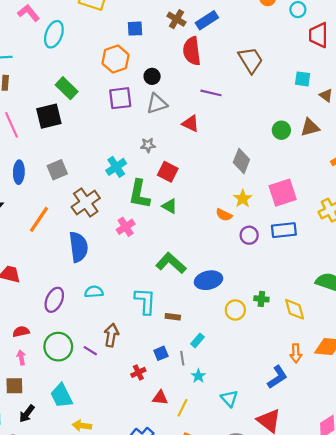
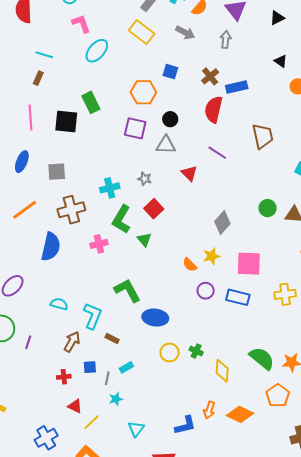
cyan semicircle: (94, 292) -> (59, 304), moved
brown arrow: (111, 335) -> (72, 342), moved
purple line: (90, 351) -> (28, 342), turned 56

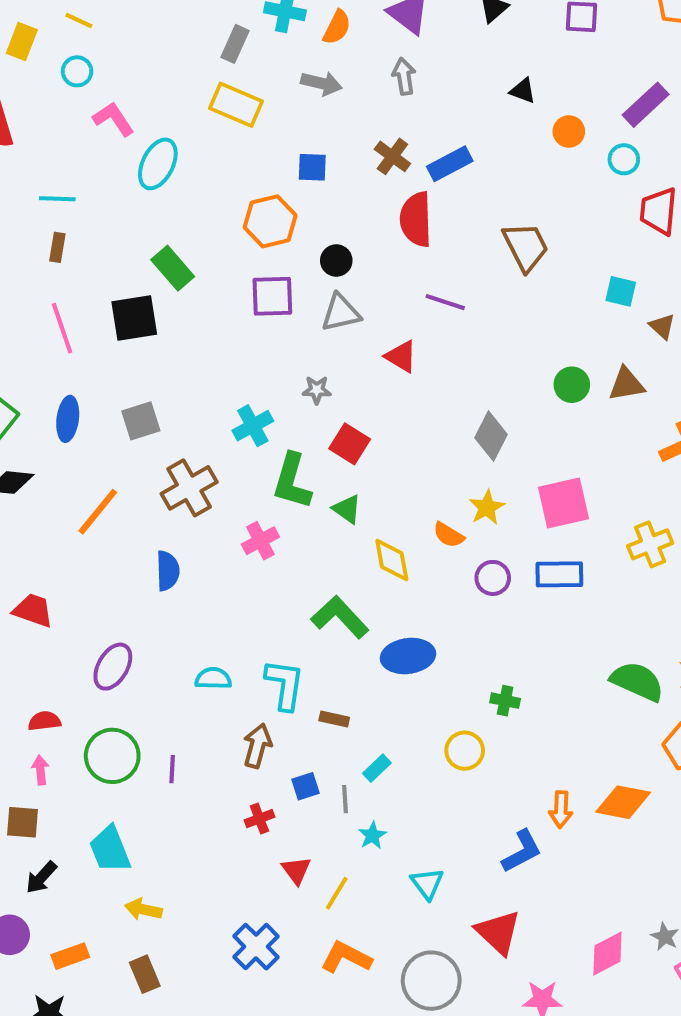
blue semicircle: (51, 247) -> (168, 571), size x0.7
yellow circle: (170, 352) -> (465, 751), moved
yellow diamond: (222, 371) -> (392, 560), moved
red triangle: (75, 406) -> (296, 870), turned 42

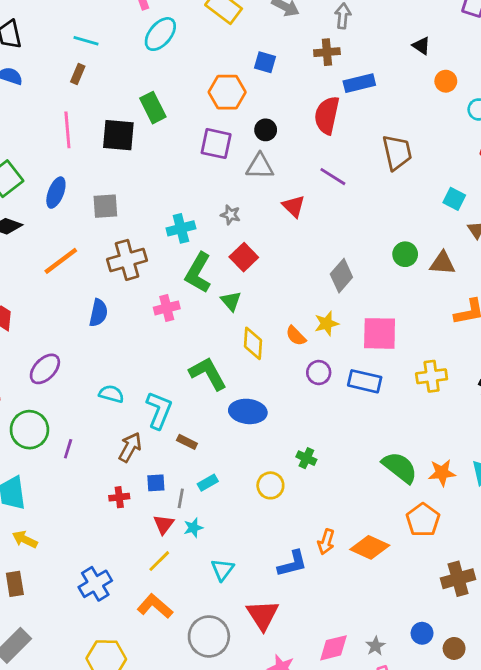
brown cross: (392, 156) -> (327, 52), moved, turned 35
red triangle: (296, 870) -> (164, 524), moved

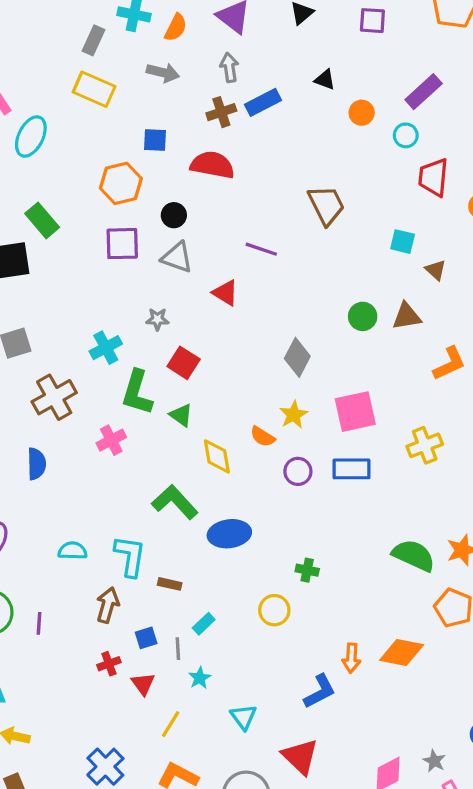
blue rectangle: (359, 83) -> (263, 102), moved
red semicircle: (327, 115) -> (212, 165), moved, turned 102
gray triangle: (260, 166) -> (177, 257), turned 32
red triangle: (164, 524) -> (143, 684), moved

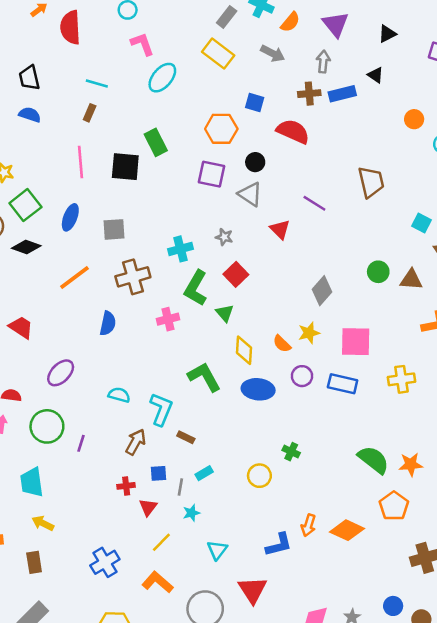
black triangle: (325, 80) -> (376, 75), moved
blue ellipse: (229, 534) -> (258, 389), moved

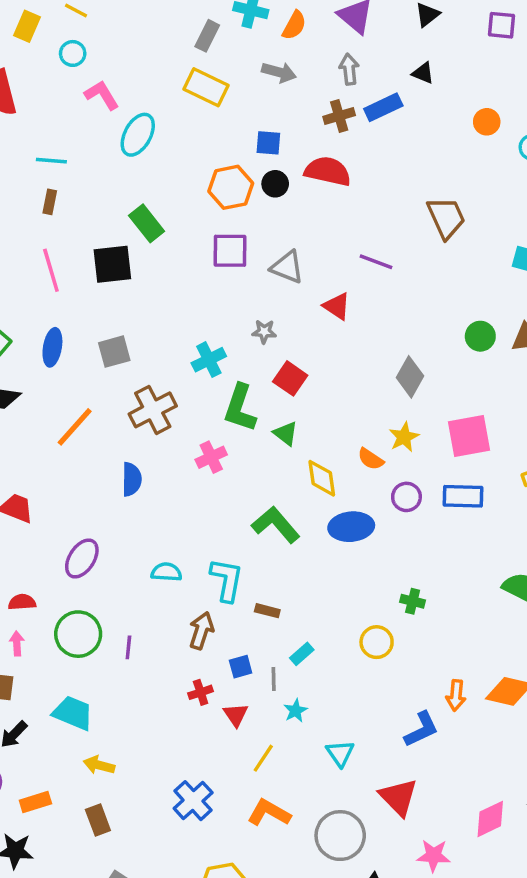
black circle: (255, 162) -> (275, 184), moved
cyan trapezoid: (32, 482) -> (73, 713), turned 132

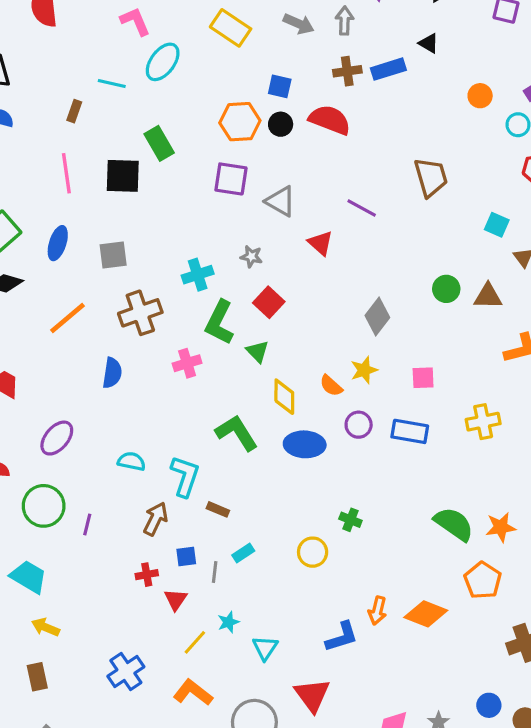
gray arrow: (349, 69) -> (345, 21), moved
cyan line: (51, 161) -> (112, 83), moved
pink square: (469, 436) -> (423, 378), size x0.6
cyan star: (296, 711) -> (228, 622), moved

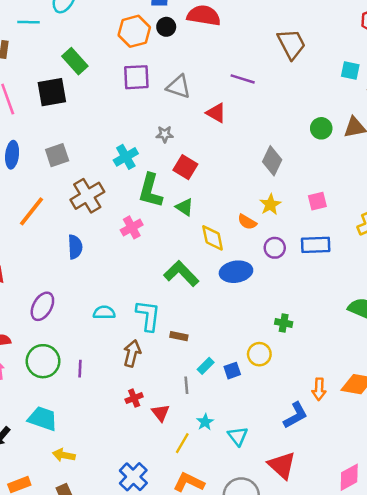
blue square: (186, 557) -> (232, 371), moved

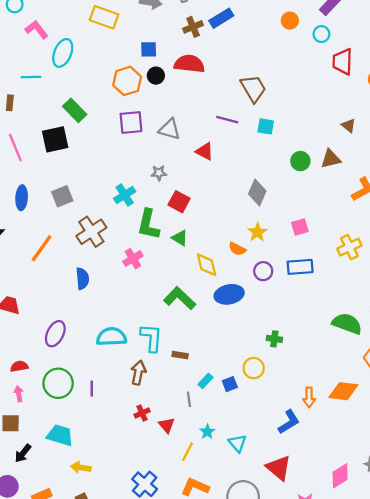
brown trapezoid: (291, 44) -> (253, 88), moved
cyan square: (350, 70) -> (266, 126), moved
cyan semicircle: (104, 313) -> (111, 337), size x1.5

